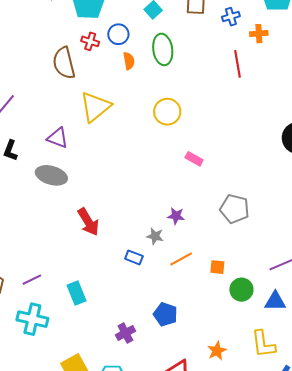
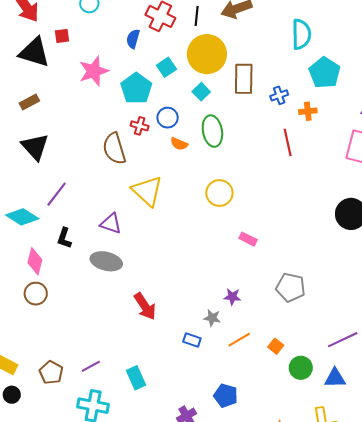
orange semicircle: (129, 61) -> (179, 144), turned 126
yellow triangle: (95, 107) -> (147, 191), turned -36
orange square: (217, 267) -> (276, 346), turned 35

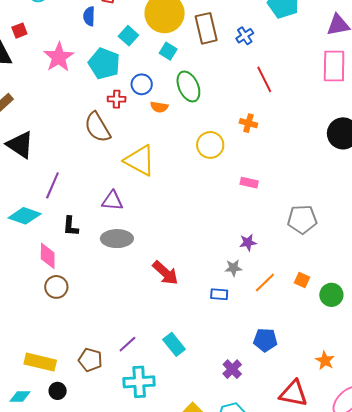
orange cross: (308, 111) -> (248, 123), moved, turned 36

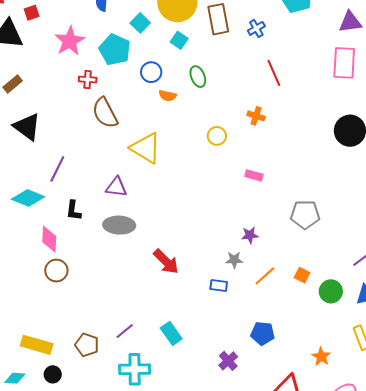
green ellipse: (188, 86) -> (198, 77), size x0.7
red cross: (117, 99) -> (88, 79), moved
yellow circle: (210, 145) -> (217, 136), size x0.7

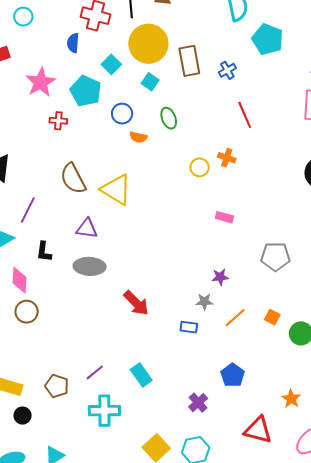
brown semicircle: (105, 113) -> (73, 179), moved
yellow circle: (217, 136) -> (200, 167), moved
blue pentagon: (263, 333) -> (233, 375), turned 30

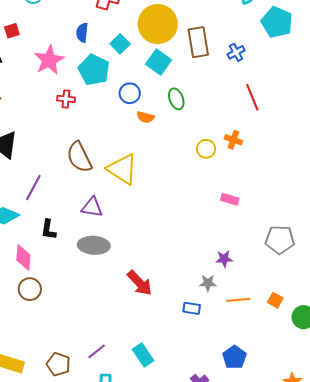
blue semicircle: (73, 43) -> (82, 33), moved
cyan square: (150, 82) -> (159, 62), size x1.4
orange line: (235, 318) -> (238, 300), turned 35

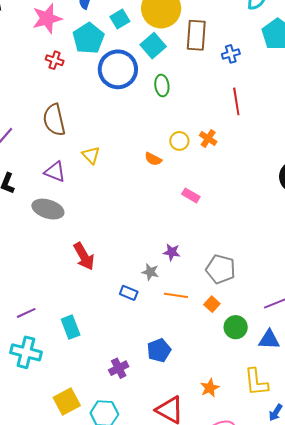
blue circle: (130, 93) -> (118, 69), size x1.8
orange semicircle: (146, 117) -> (153, 159), moved
yellow triangle: (122, 169) -> (91, 155), moved, size x0.6
gray pentagon: (280, 240) -> (221, 269), moved

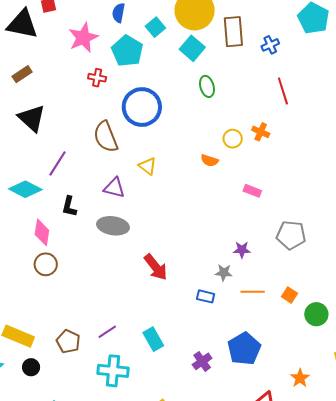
blue circle: (118, 69) -> (142, 107), moved
gray pentagon: (221, 269) -> (291, 235), moved
blue pentagon: (159, 350) -> (244, 349), size x1.4
purple cross: (119, 368) -> (202, 361), moved

